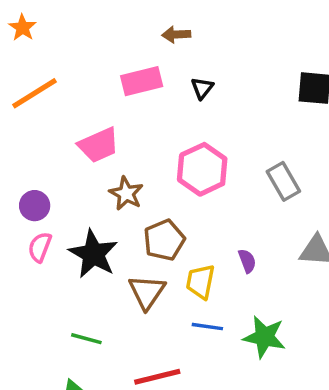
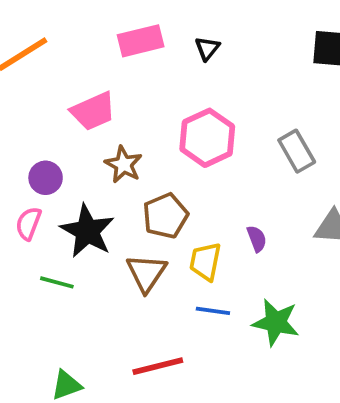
purple circle: (35, 206) -> (46, 178), moved
green line: (86, 339) -> (57, 282), moved

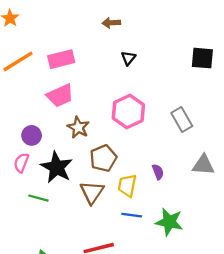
pink rectangle: (141, 41) -> (61, 59), moved

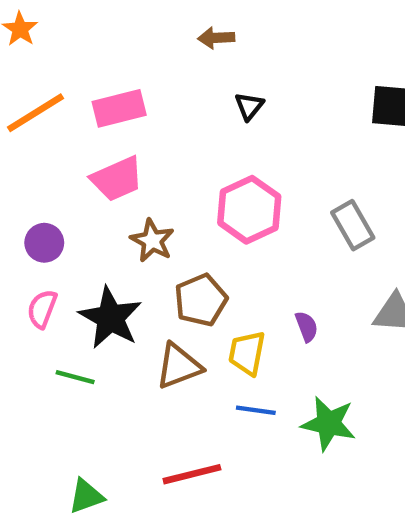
purple circle: (32, 135) -> (44, 243), moved
brown triangle: (92, 192) -> (179, 366), turned 35

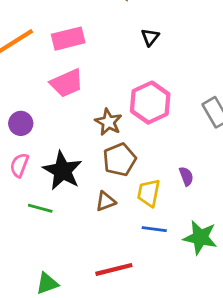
brown star: (152, 241) -> (108, 122), moved
brown triangle: (179, 366) -> (106, 201), size x0.7

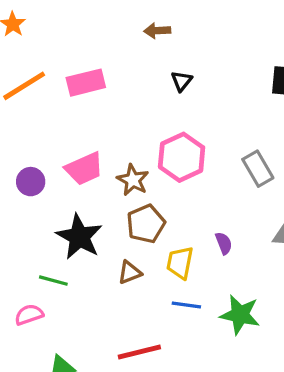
pink trapezoid: (67, 83) -> (84, 169), moved
pink semicircle: (19, 165) -> (29, 315), moved, turned 50

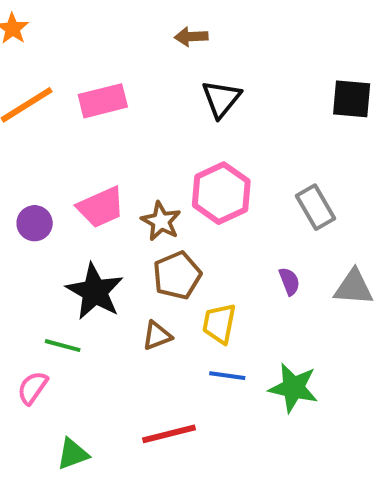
black triangle: (182, 81) -> (221, 99), size x1.5
purple semicircle: (224, 243) -> (289, 281), moved
pink semicircle: (29, 315) -> (33, 388), turned -36

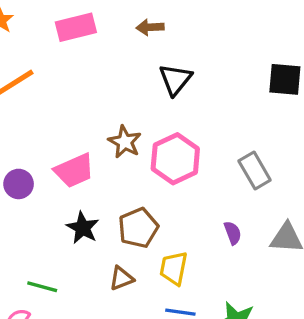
pink rectangle: (103, 101) -> (76, 27), moved
brown star: (161, 221) -> (125, 142), moved
black star: (95, 291) -> (83, 228), moved, size x0.7

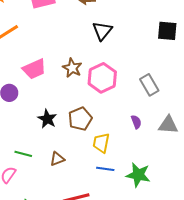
pink trapezoid: (74, 170) -> (34, 69), moved
brown triangle: (121, 278) -> (57, 159), moved

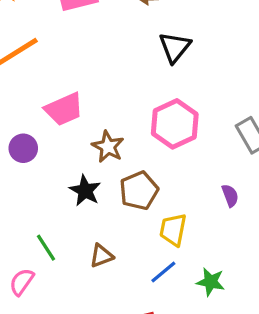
brown star: (72, 68) -> (108, 147), moved
green line: (23, 154) -> (46, 248), turned 42
blue line: (105, 169) -> (163, 272), moved, turned -48
green star: (138, 175) -> (211, 282), moved, size x0.7

